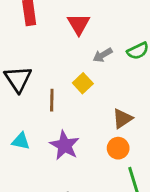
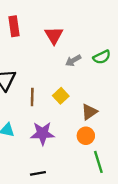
yellow square: (83, 83) -> (61, 96), moved
purple star: (65, 145) -> (42, 133), turned -30

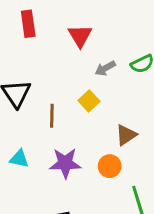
yellow square: (61, 96) -> (89, 101), moved
orange circle: (86, 136) -> (110, 166), moved

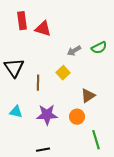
red triangle: (80, 36) -> (43, 29), moved, turned -42

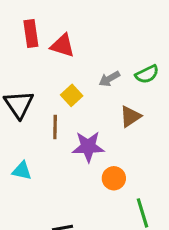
yellow square: (63, 73) -> (72, 95), moved
brown triangle: (88, 96) -> (130, 116), moved
purple star: (47, 115) -> (88, 147), moved

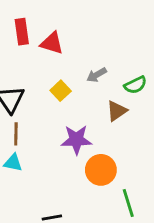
green semicircle: (147, 74) -> (135, 85), moved
brown line: (55, 127) -> (16, 134), moved
orange circle: (114, 178) -> (101, 170), size x1.4

